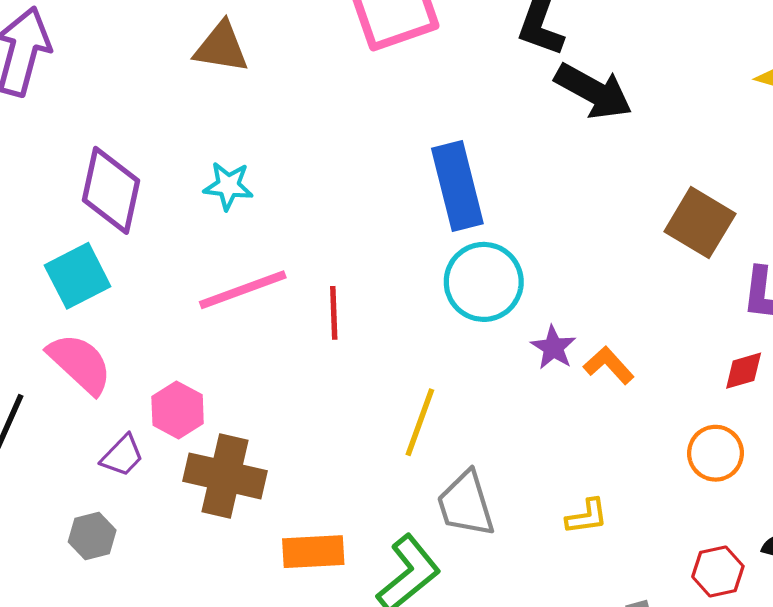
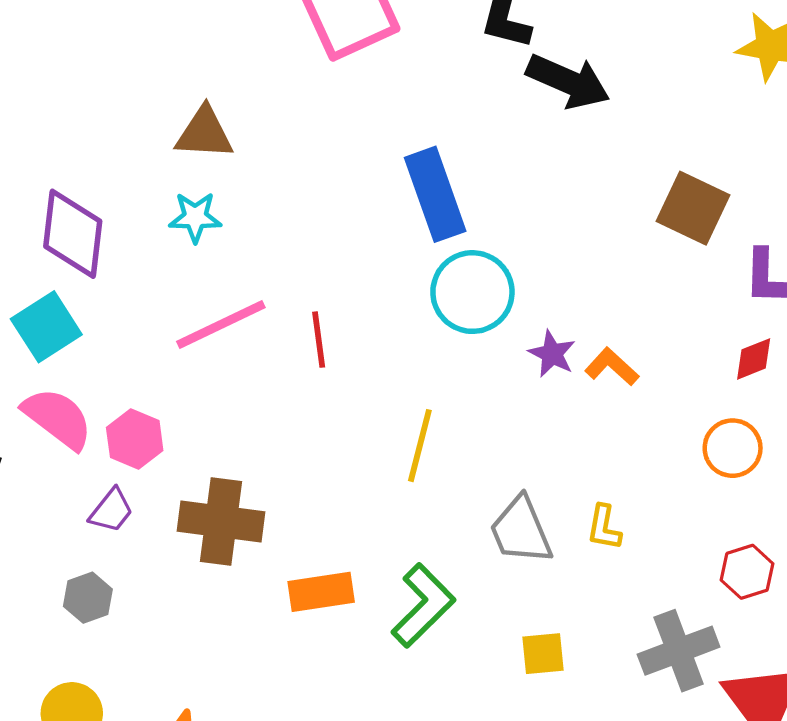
brown triangle: (221, 47) -> (204, 133), moved
pink hexagon: (178, 410) -> (135, 439), moved
gray trapezoid: (466, 504) -> (521, 530), moved
yellow L-shape: (587, 516) -> (604, 527), turned 114

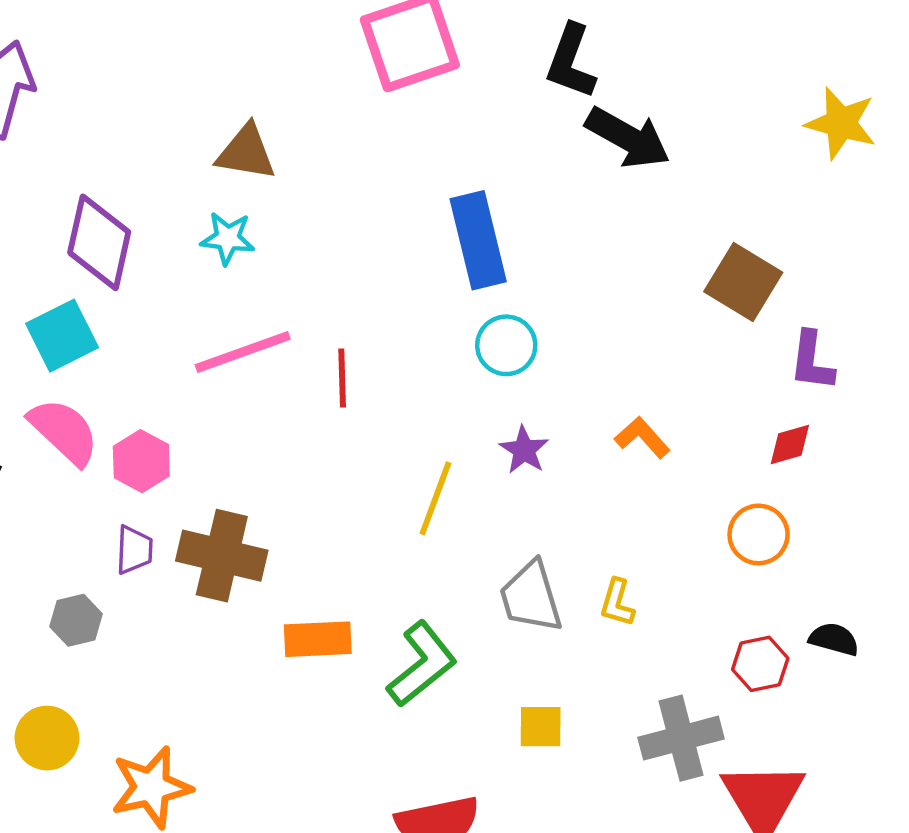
cyan circle: (472, 292) -> (506, 345), size x0.7
purple star: (552, 354) -> (524, 450), moved
purple trapezoid: (111, 511) -> (134, 550), moved, turned -42

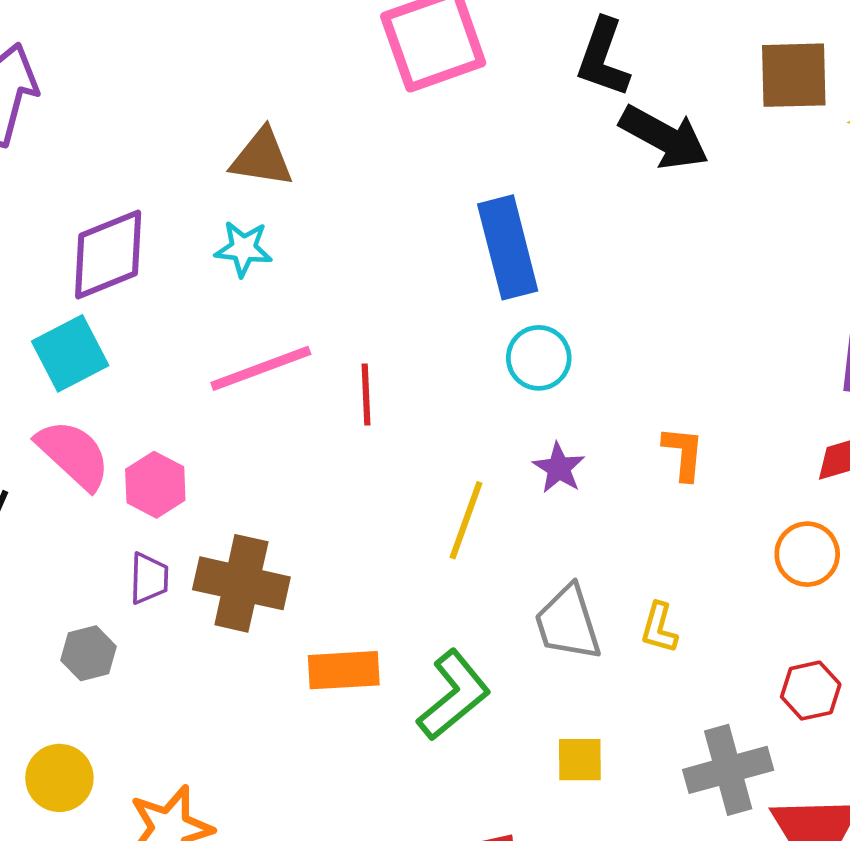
purple diamond: (99, 242) -> (108, 255), turned 56
brown square: (743, 282) -> (794, 75), moved, turned -32
orange L-shape: (642, 437) -> (683, 453), turned 48

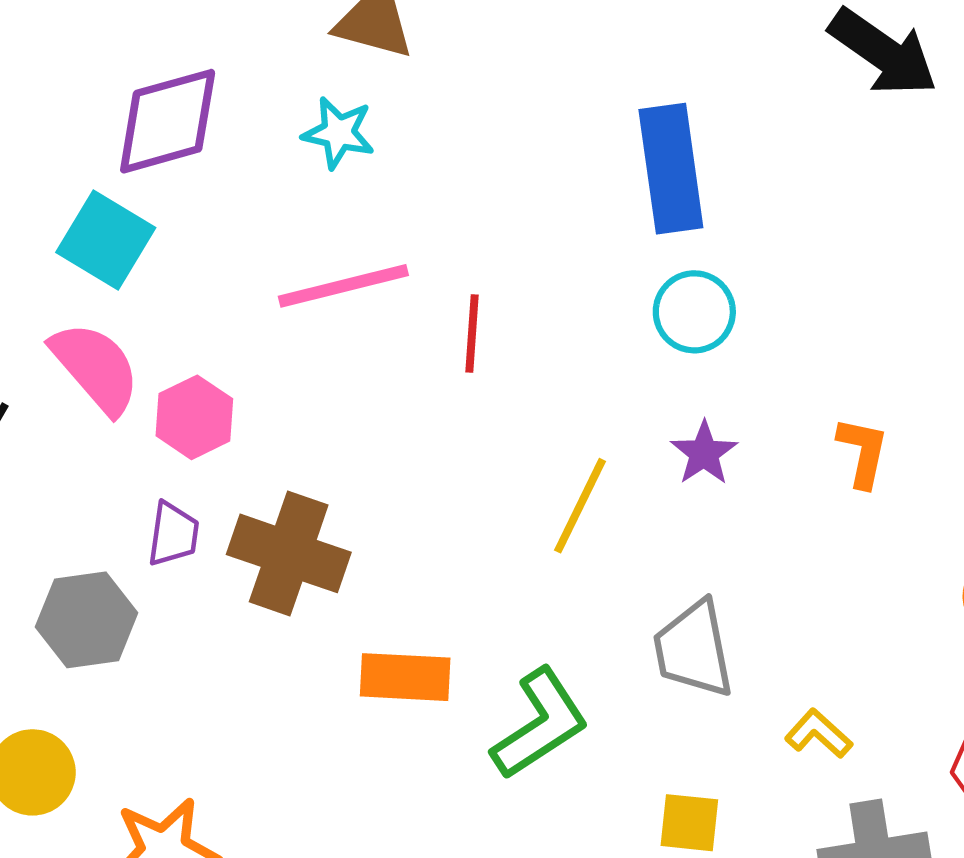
cyan square: (70, 353) -> (106, 240), turned -38
yellow L-shape: (659, 628) -> (819, 734), moved, turned 110
gray hexagon: (88, 653) -> (87, 620), size x1.4

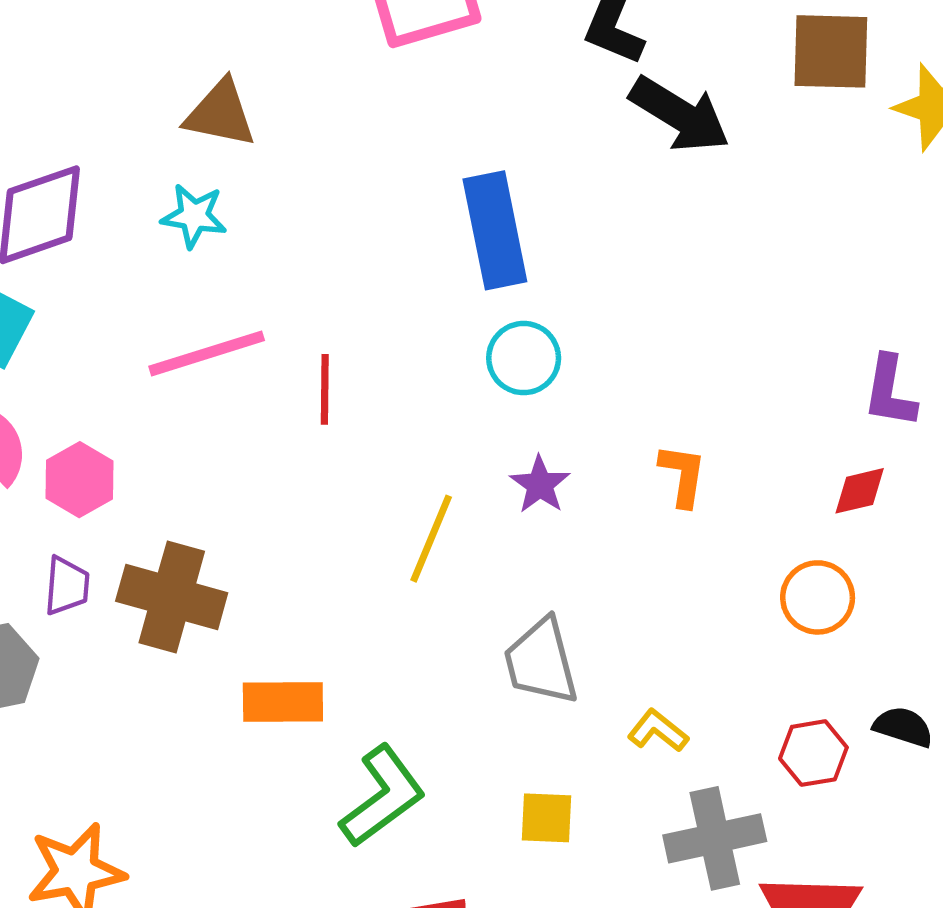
green L-shape: (540, 724) -> (383, 796), moved

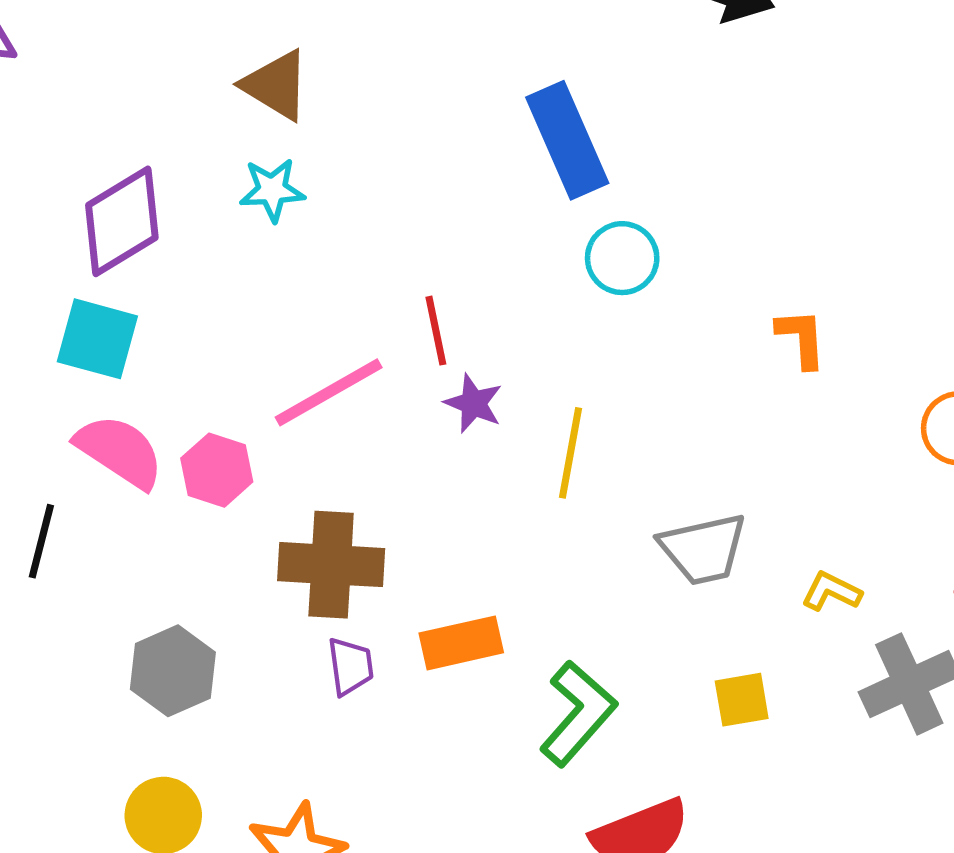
brown triangle: (220, 114) -> (276, 85), turned 32
pink line: (207, 353) -> (329, 392), moved
purple star: (540, 485) -> (473, 403), moved
purple trapezoid: (67, 586) -> (350, 666), moved
gray trapezoid: (541, 662) -> (703, 549), turned -76

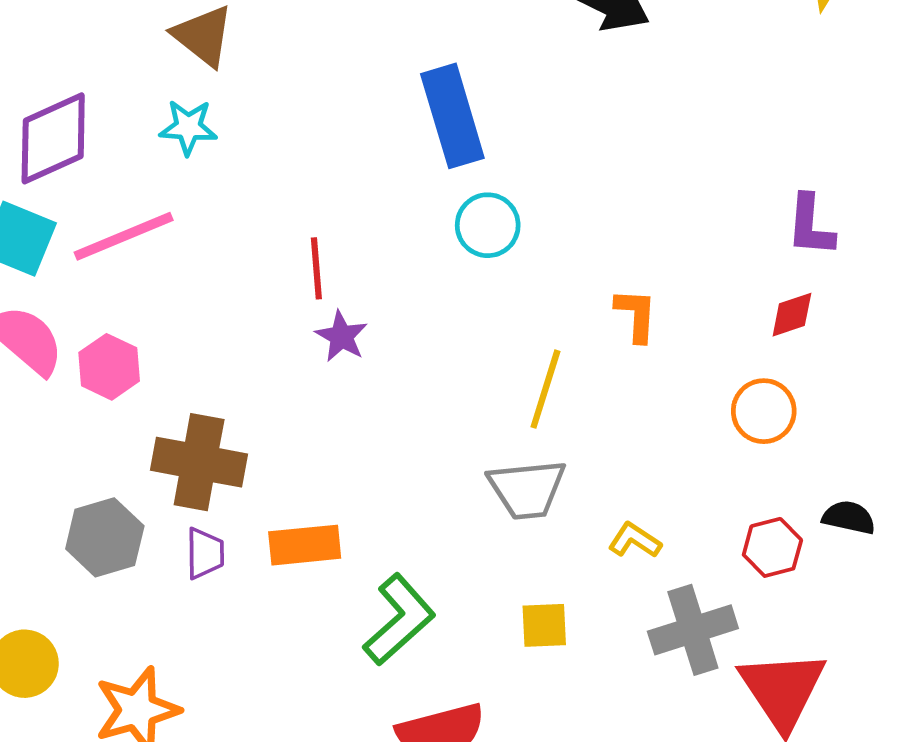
pink line: (329, 392) -> (124, 236), moved
yellow line: (571, 453) -> (545, 389), moved
gray hexagon: (173, 671) -> (105, 537), moved

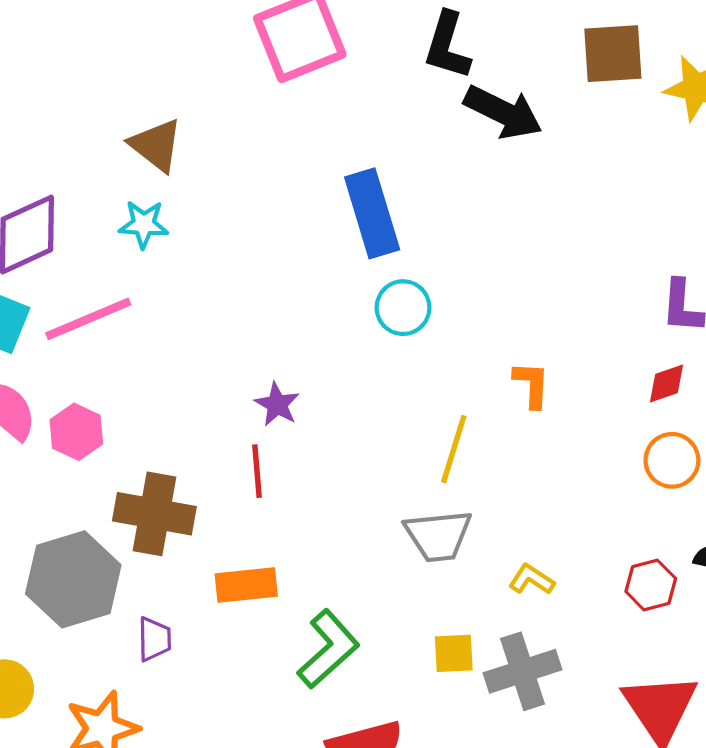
red line: (316, 268) -> (257, 471), moved
orange circle: (764, 411) -> (672, 460), moved
gray hexagon: (105, 537) -> (73, 579), size x1.4
purple trapezoid: (205, 553) -> (154, 639), moved
gray cross: (693, 630) -> (523, 671), moved

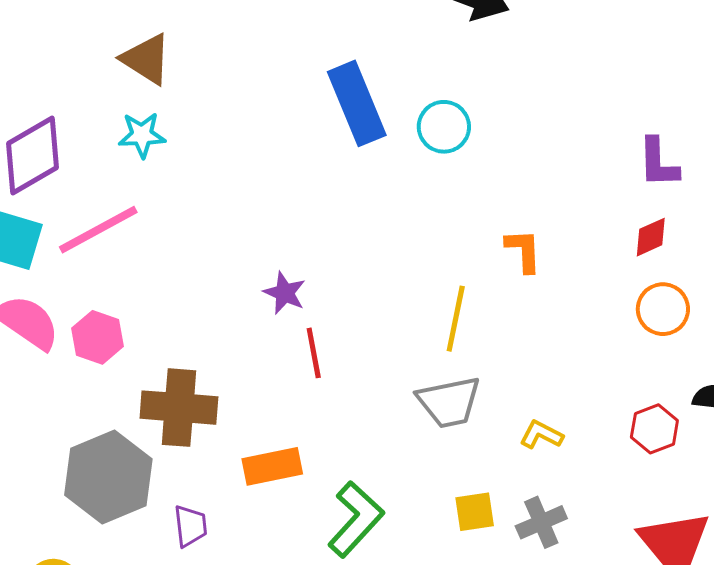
cyan circle: (403, 308) -> (444, 127), moved
red line: (257, 471) -> (314, 353), moved
gray cross: (523, 671) -> (541, 522), size x0.7

